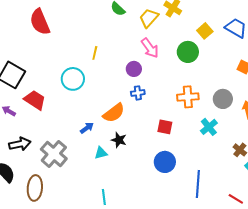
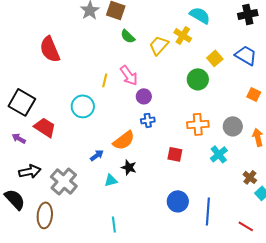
pink arrow: (150, 48) -> (129, 75), moved
blue circle: (165, 162) -> (178, 201), moved

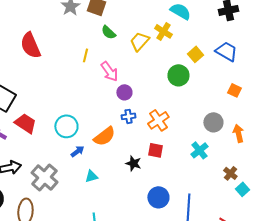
yellow line: (105, 80) -> (85, 55), moved
cyan circle: (83, 106) -> (66, 126), moved
orange cross: (198, 124) -> (158, 120), moved, turned -30
black star: (129, 167) -> (133, 163), moved

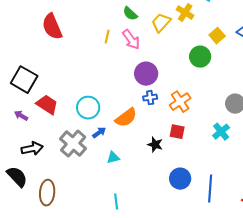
pink arrow: (109, 71) -> (131, 40), moved
purple circle: (124, 92) -> (146, 74), size x1.5
gray cross: (44, 177) -> (73, 144), moved

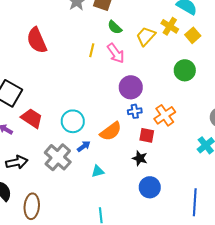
yellow square: (217, 36) -> (193, 35), moved
red square: (177, 132) -> (147, 135), moved
blue circle: (180, 179) -> (150, 187), moved

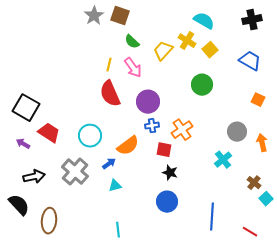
red semicircle: (37, 40) -> (110, 94), moved
blue arrow: (84, 146) -> (109, 164), moved
black star: (140, 158) -> (170, 173), moved

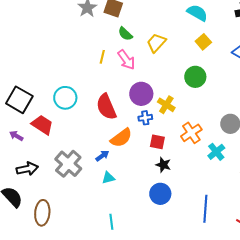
yellow cross: (187, 41) -> (166, 105), moved
red semicircle: (110, 94) -> (106, 107), moved
orange cross: (182, 130) -> (191, 133), moved
cyan circle: (90, 136) -> (65, 98), moved

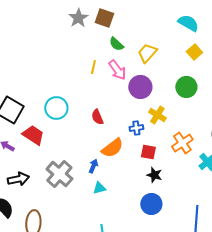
purple circle: (141, 94) -> (140, 87), moved
red semicircle: (106, 107) -> (97, 117), size x0.6
blue arrow: (102, 156) -> (93, 166), turned -32

